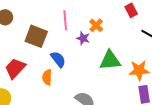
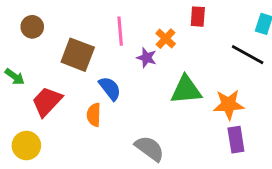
red rectangle: (131, 10) -> (198, 17), moved, turned 32

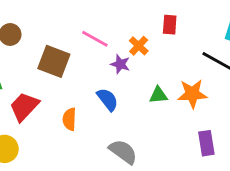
pink line: (120, 31) -> (95, 39), turned -56
blue semicircle: (110, 88) -> (108, 99), moved
green triangle: (186, 90) -> (158, 95), size x0.6
orange star: (229, 104) -> (192, 94), moved

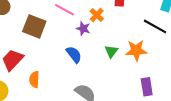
green triangle: (158, 95) -> (111, 51), turned -48
orange semicircle: (69, 119) -> (34, 79), moved

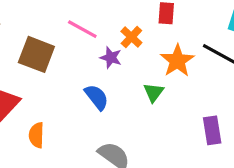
orange star: (136, 50) -> (177, 61), moved, turned -30
purple rectangle: (147, 87) -> (212, 130), moved

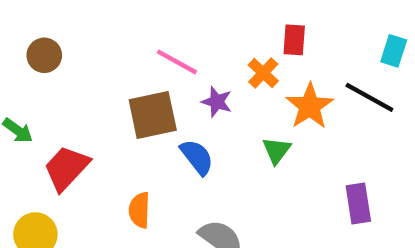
orange cross: (131, 37) -> (263, 73), moved
brown square: (36, 54) -> (153, 115), moved, turned -33
orange semicircle: (36, 135) -> (139, 210), moved

